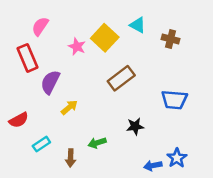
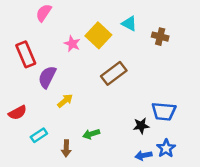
pink semicircle: (40, 26) -> (44, 13), moved
blue trapezoid: (174, 100) -> (164, 111), moved
black star: (135, 126) -> (141, 126), moved

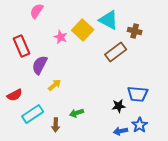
cyan triangle: (129, 23) -> (109, 20), size x1.5
brown rectangle: (114, 73) -> (116, 52), moved
cyan rectangle: (39, 135) -> (33, 114), size x1.5

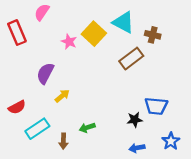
red rectangle: (22, 46) -> (17, 33), moved
blue star: (140, 125) -> (171, 141), moved

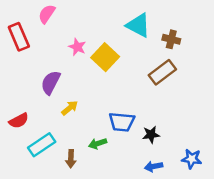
yellow square: (94, 34) -> (105, 57), moved
brown rectangle: (131, 59) -> (162, 72), moved
blue trapezoid: (156, 106) -> (122, 122), moved
blue star: (171, 141) -> (192, 159), turned -30

